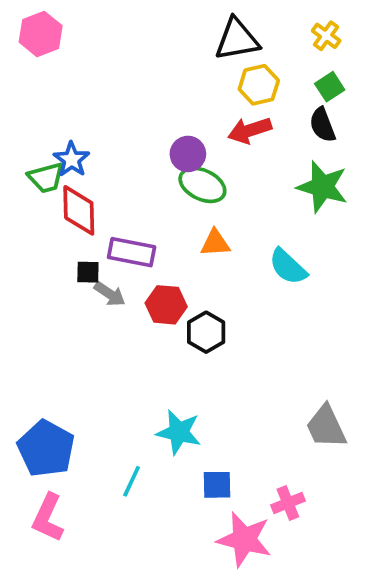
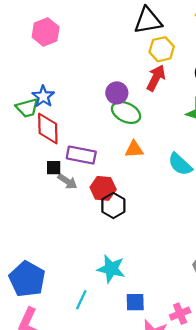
pink hexagon: (41, 34) -> (46, 32), moved
red arrow: (250, 130) -> (156, 78), turned 135
black hexagon: (206, 332) -> (113, 206), moved

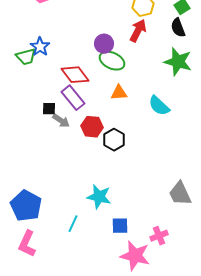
red diamond: (48, 129) -> (75, 75), moved, turned -36
purple rectangle: (81, 155) -> (73, 98), turned 40
black hexagon: (113, 206) -> (114, 140), moved

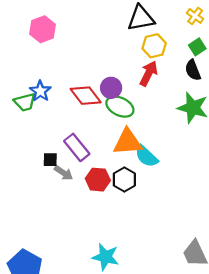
red diamond: (75, 75) -> (86, 96), moved
orange triangle: (119, 93) -> (128, 142), size x1.6
cyan semicircle: (159, 106) -> (146, 156), moved
black hexagon: (114, 140) -> (124, 180), moved

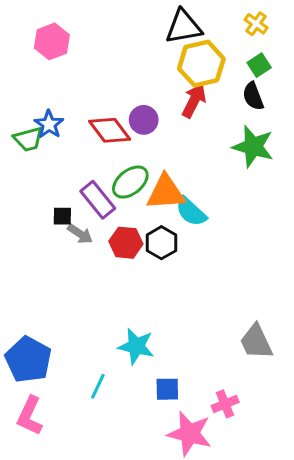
yellow hexagon: (154, 46) -> (201, 64), size x1.4
green ellipse: (120, 107) -> (130, 182), moved, turned -64

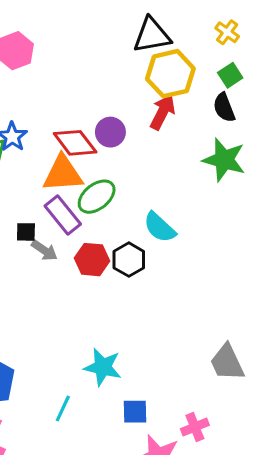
orange triangle: (166, 192) -> (63, 174), moved

